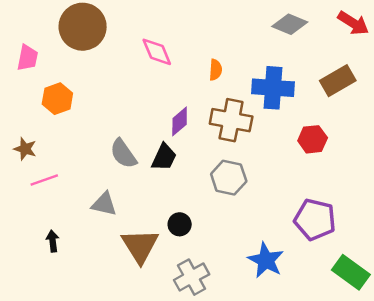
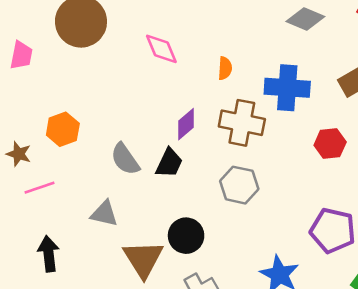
orange hexagon: (57, 99) -> (63, 129), moved
black circle: (180, 224) -> (186, 236), size x1.4
black arrow: (53, 241) -> (49, 254), size x1.5

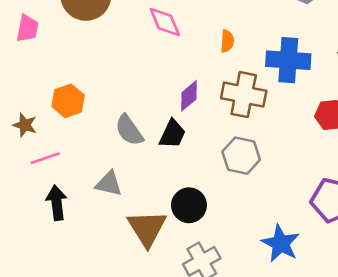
black arrow: (49, 254) -> (57, 203), moved

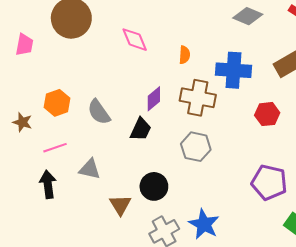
gray semicircle: (129, 130) -> (99, 112), moved
pink line: (45, 158) -> (55, 148), moved
brown triangle: (147, 228) -> (120, 205), size x0.7
blue star: (281, 243) -> (204, 224), moved

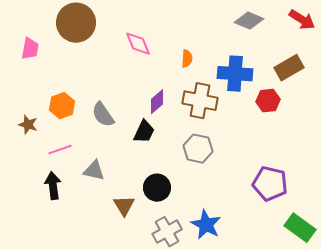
red hexagon: (267, 114) -> (268, 101), moved

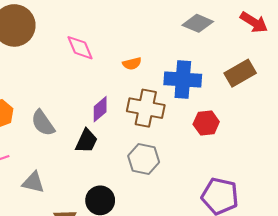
orange semicircle: (187, 59) -> (132, 64), turned 72
red hexagon: (268, 101) -> (206, 123), moved

